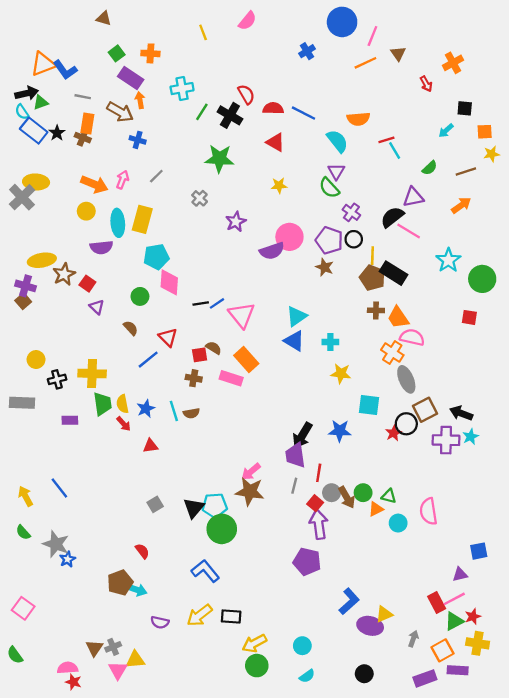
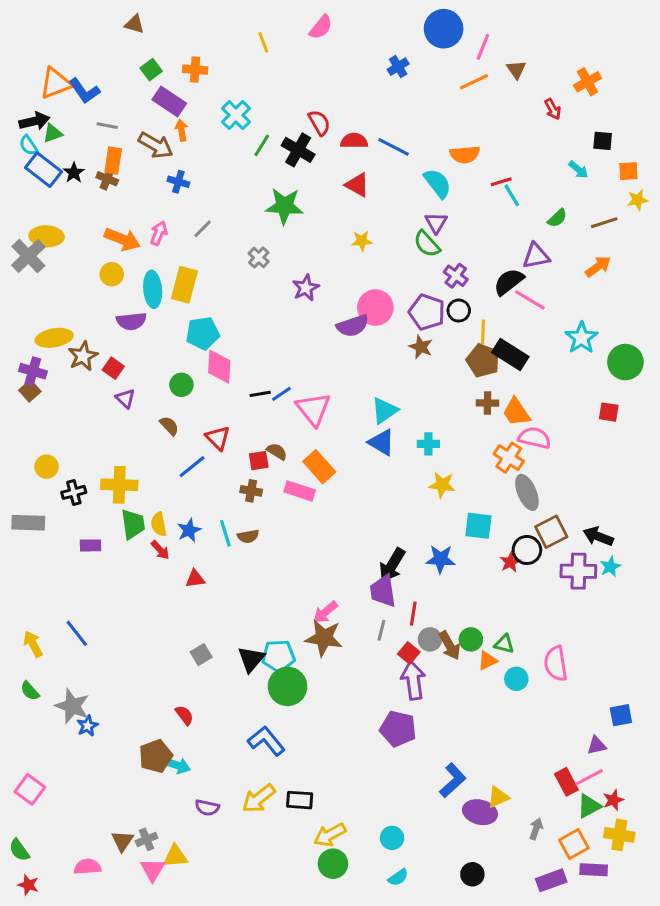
cyan cross: (182, 89) -> (236, 115), turned -35
cyan arrow: (446, 131) -> (578, 170), turned -98
red star: (73, 682) -> (28, 885), moved

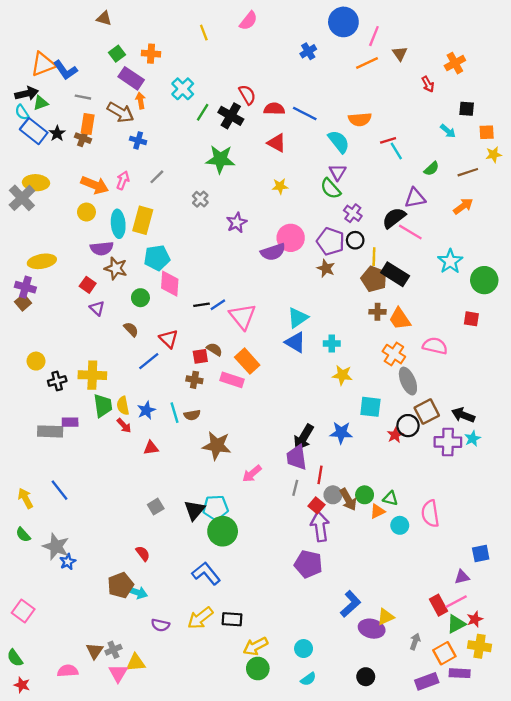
brown star: (83, 356) -> (116, 268), moved, turned -30
pink semicircle: (535, 438) -> (435, 346), moved
gray rectangle: (28, 523) -> (50, 431), moved
brown star: (324, 638) -> (217, 446), moved

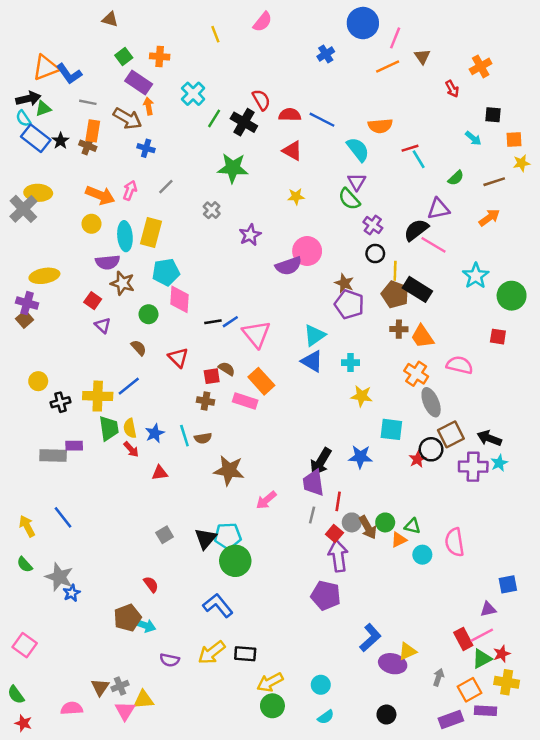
purple pentagon: (331, 241) -> (349, 304), moved
blue line: (149, 361) -> (129, 386), moved

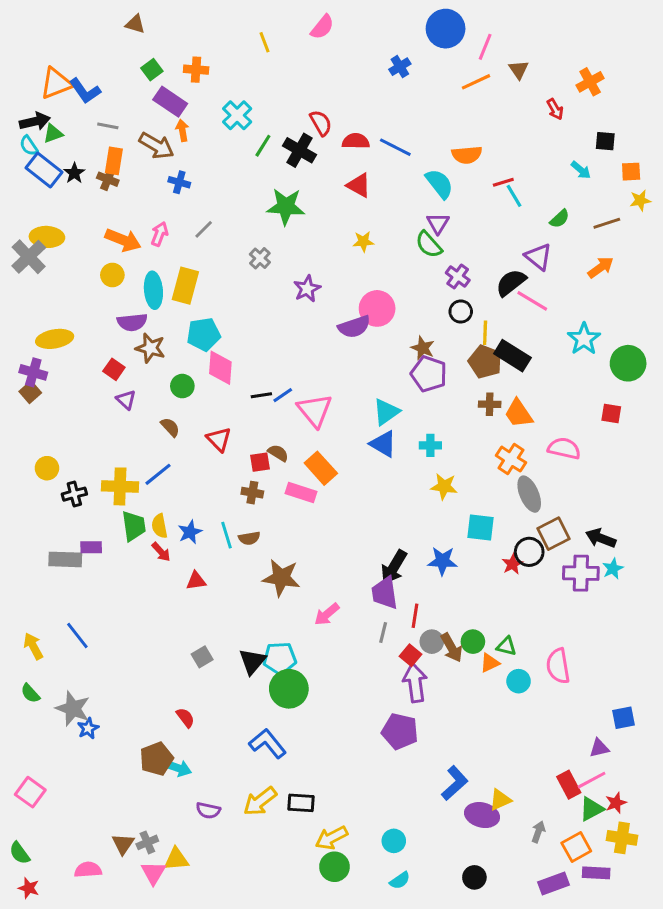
purple triangle: (438, 209) -> (538, 257), turned 50

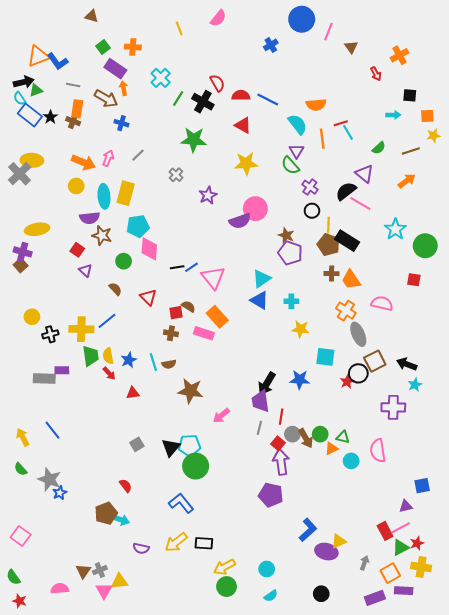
orange line: (476, 82) -> (322, 139), moved, turned -72
cyan arrow: (581, 170) -> (393, 115), turned -40
yellow star: (363, 242) -> (246, 163), size x1.6
purple cross: (581, 573) -> (393, 407), moved

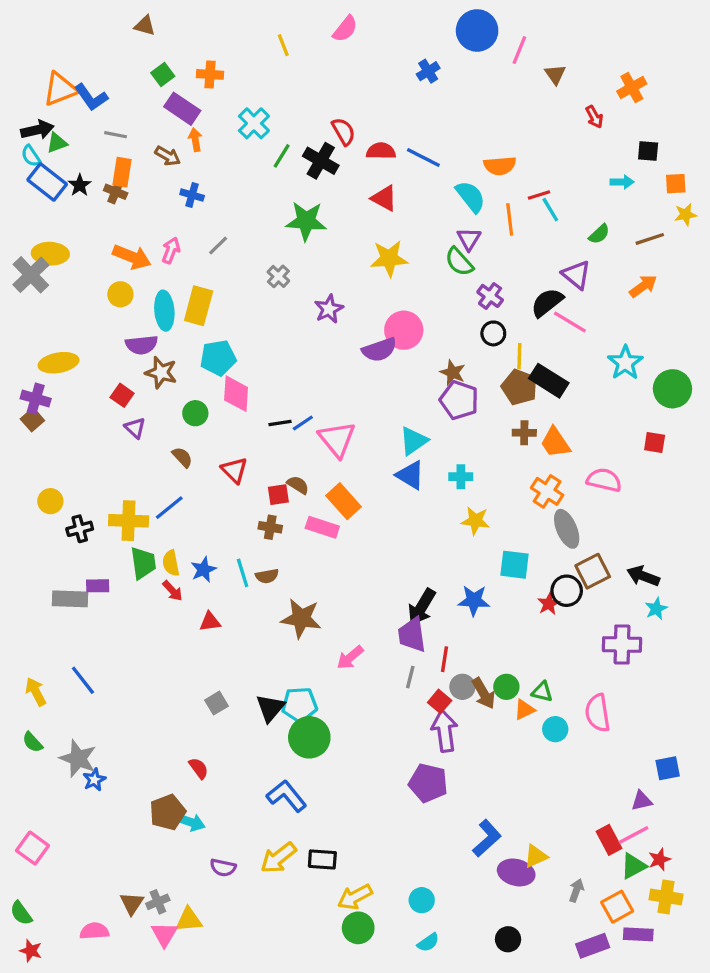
brown arrow: (106, 98) -> (168, 156), size x0.7

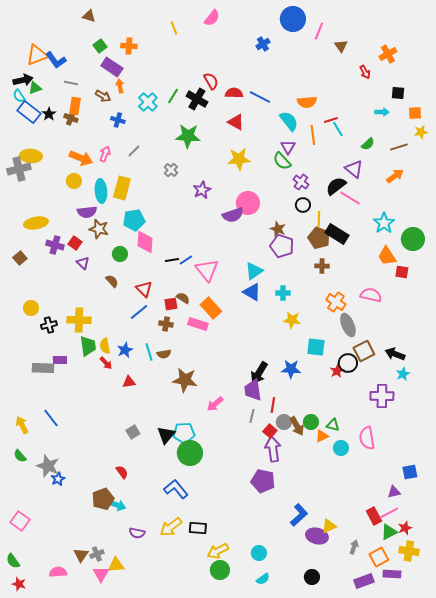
cyan cross: (254, 123) -> (148, 102), moved
gray cross: (31, 275) -> (19, 169), turned 30
purple cross: (36, 399) -> (55, 245), moved
orange trapezoid: (555, 443) -> (387, 256), moved
blue line: (169, 508) -> (139, 312), moved

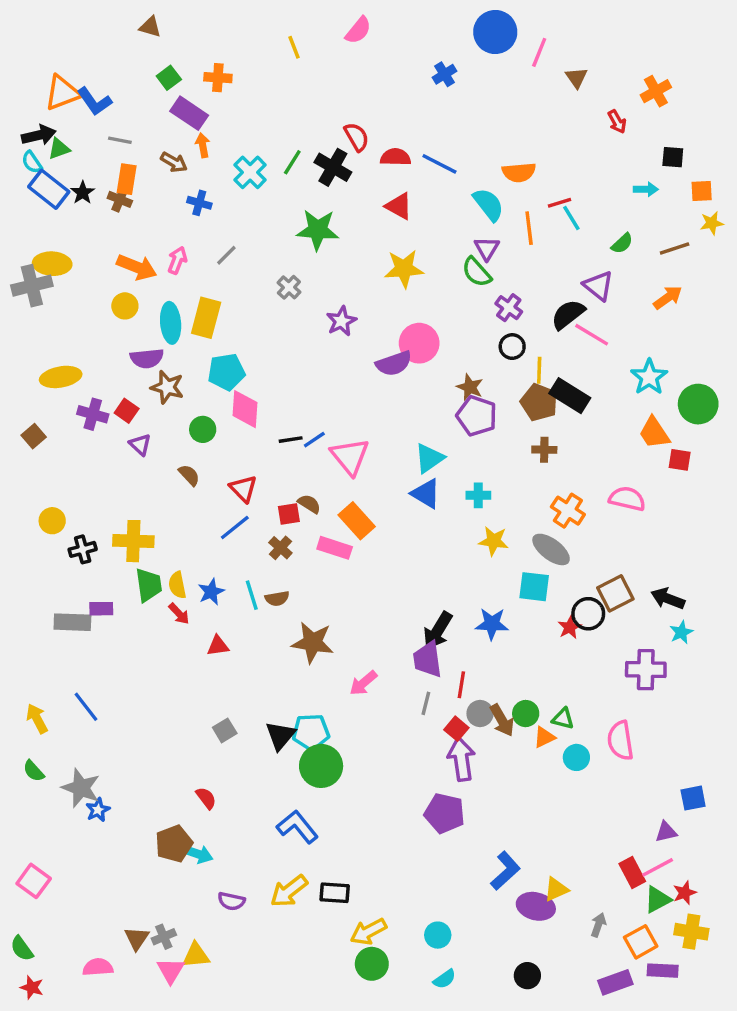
brown cross: (166, 324) -> (280, 548), turned 32
gray ellipse: (348, 325) -> (551, 549), moved, turned -30

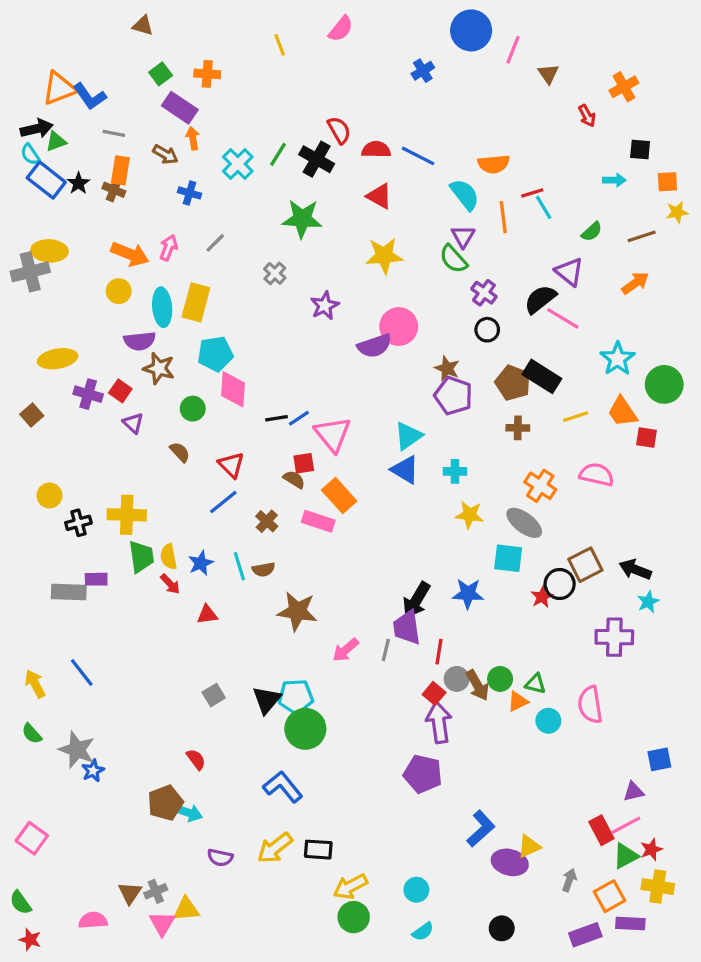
yellow line: (539, 370) -> (576, 417), moved, turned 70
red square: (289, 514) -> (304, 463), moved
gray line: (426, 703) -> (386, 650), moved

